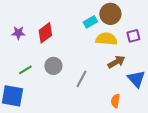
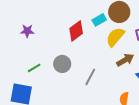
red diamond: (45, 33) -> (76, 31), moved
yellow semicircle: (106, 39) -> (115, 37), turned -55

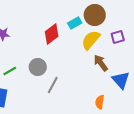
brown arrow: (125, 60) -> (101, 63), turned -96
gray line: (90, 77) -> (53, 85), moved

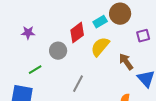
yellow semicircle: (91, 40) -> (100, 47), moved
gray circle: (38, 67) -> (58, 51), moved

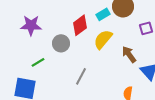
purple star: (28, 33) -> (31, 25), size x1.5

